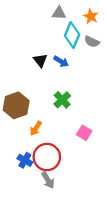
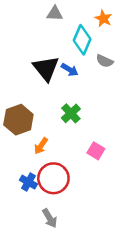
gray triangle: (59, 13) -> (55, 14), moved
gray semicircle: (92, 42) -> (105, 61), moved
black triangle: (40, 60) -> (46, 68), size x1.6
gray arrow: (48, 180) -> (50, 218), moved

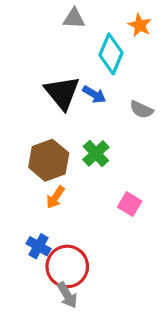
gray semicircle: (105, 61) -> (141, 110), moved
brown hexagon: (18, 120) -> (49, 160), moved
red circle: (53, 178) -> (67, 266), moved

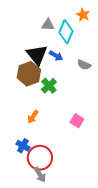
gray triangle: (74, 18) -> (48, 25), moved
green cross: (96, 153) -> (49, 86), moved
brown hexagon: (49, 160) -> (29, 74), moved

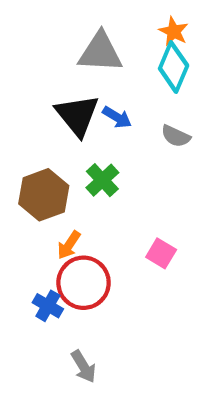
gray triangle: (48, 25) -> (100, 52), size x1.6
cyan diamond: (66, 32) -> (174, 67), moved
brown hexagon: (29, 74) -> (44, 195), moved
red circle: (40, 158) -> (84, 283), moved

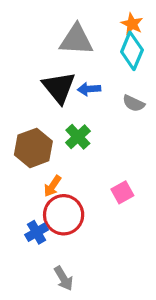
blue arrow: (117, 117) -> (89, 89), turned 145
pink square: (161, 253) -> (122, 192), turned 30
blue cross: (48, 306) -> (37, 232), turned 30

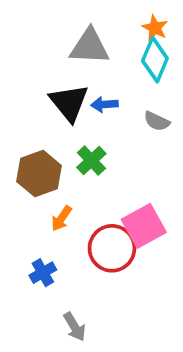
pink square: (122, 192) -> (144, 226), size x1.6
red circle: (64, 215) -> (112, 248), moved

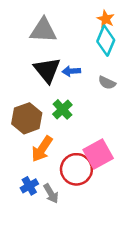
gray triangle: (90, 47) -> (43, 30), moved
orange arrow: (61, 218) -> (42, 149), size x1.5
gray arrow: (75, 327) -> (51, 194), moved

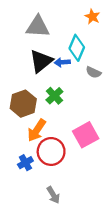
cyan diamond: (106, 41) -> (77, 48), moved
black triangle: (47, 70) -> (41, 61), turned 30
red circle: (76, 169) -> (51, 151), moved
gray arrow: (51, 194) -> (53, 195), moved

